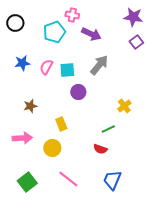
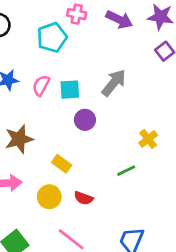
purple arrow: (91, 34) -> (119, 20), moved
brown star: (30, 106) -> (19, 139), size x1.5
yellow rectangle: (61, 124) -> (62, 164), turned -32
red semicircle: (100, 149) -> (84, 198), moved

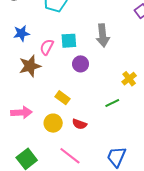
gray arrow: (114, 83) -> (103, 35), turned 135
pink semicircle: (41, 85) -> (47, 47), moved
brown star: (19, 139) -> (30, 66), moved

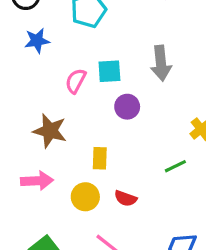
blue star: (21, 33) -> (37, 41), moved
brown star: (30, 66) -> (50, 131), moved, turned 30
yellow rectangle: (63, 98) -> (100, 158), turned 56

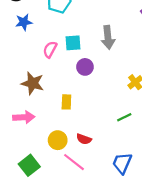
green line: (175, 166) -> (124, 117), moved
yellow circle: (85, 197) -> (58, 140), moved
red semicircle: (126, 198) -> (84, 139), moved

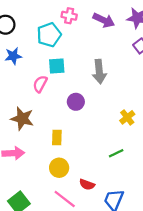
cyan square: (73, 43) -> (57, 66), moved
red semicircle: (84, 139) -> (87, 184), moved
yellow circle: (58, 140) -> (59, 168), moved

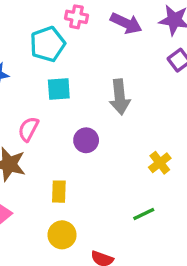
pink semicircle: (40, 84) -> (28, 129), moved

